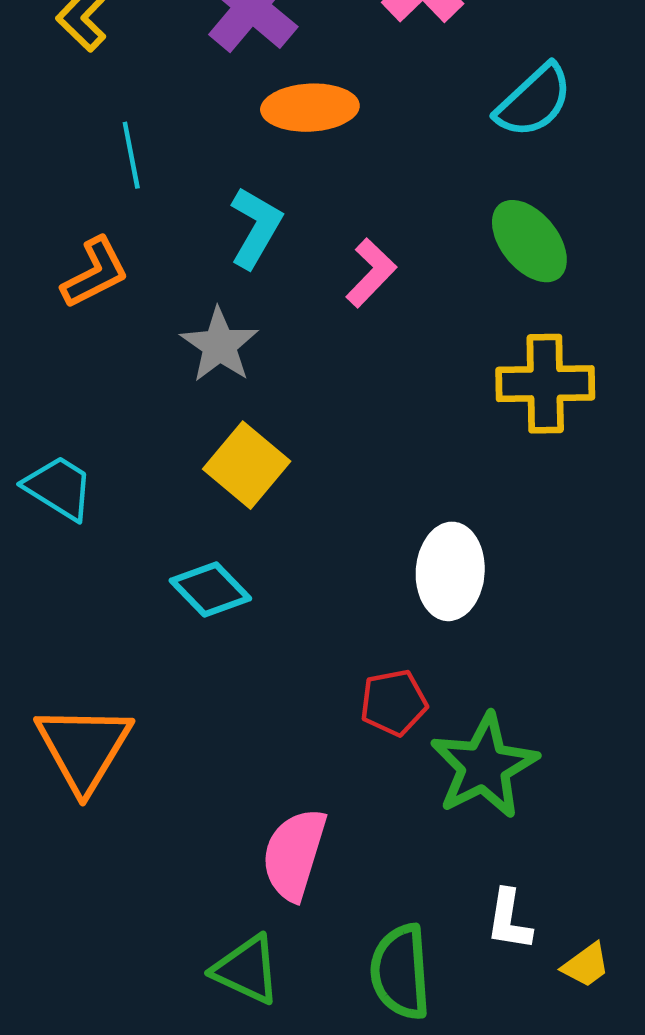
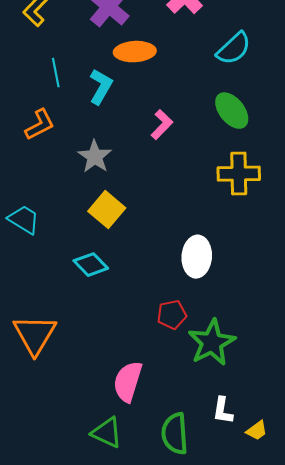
cyan L-shape: (256, 228) -> (101, 87), moved

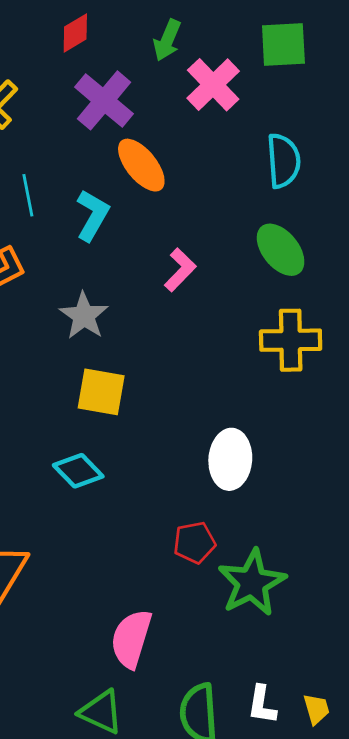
cyan semicircle: (234, 49) -> (283, 161), turned -51
orange ellipse: (135, 52) -> (141, 165), turned 54
yellow square: (107, 210) -> (101, 392), turned -30
white L-shape: (223, 411) -> (262, 705), moved
yellow trapezoid: (257, 431) -> (316, 709), turned -70

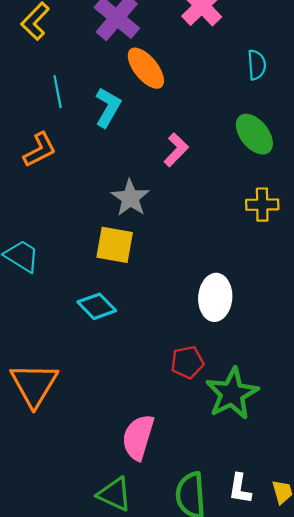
cyan semicircle: (283, 161) -> (257, 65), size x0.7
gray star: (84, 316) -> (130, 198), moved
yellow cross: (291, 340) -> (262, 205), size x0.7

